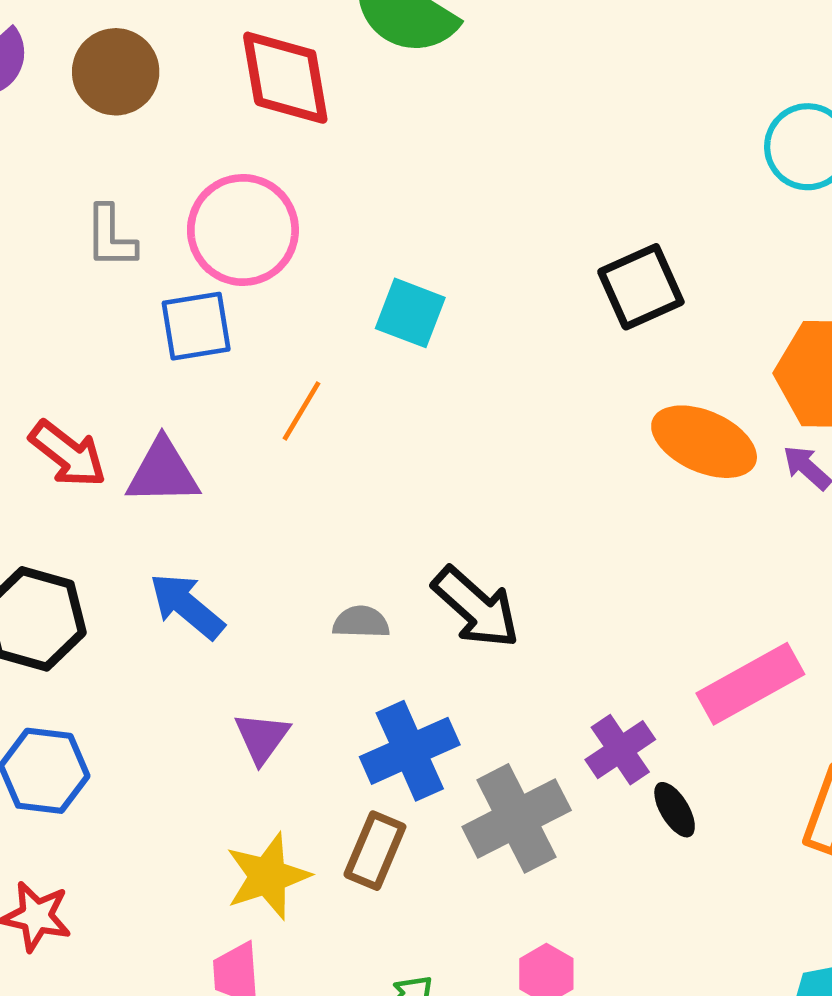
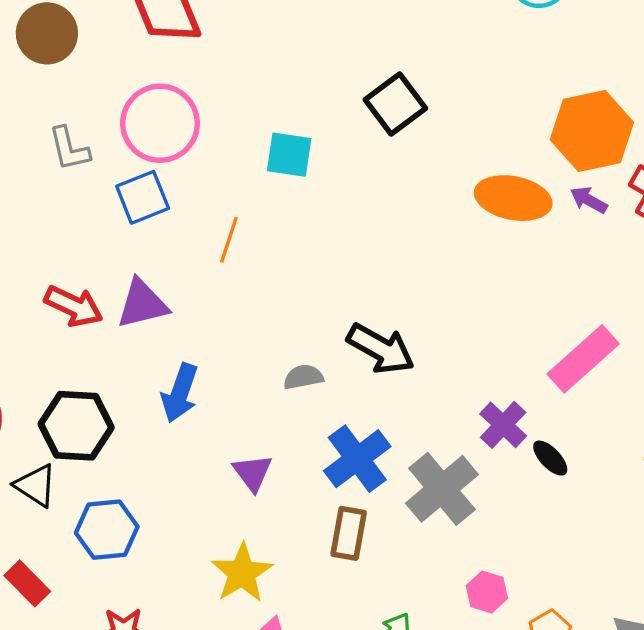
black square: (641, 287) -> (395, 104), moved
blue arrow: (187, 606) -> (180, 393), turned -98
yellow star: (268, 876) -> (242, 573), moved

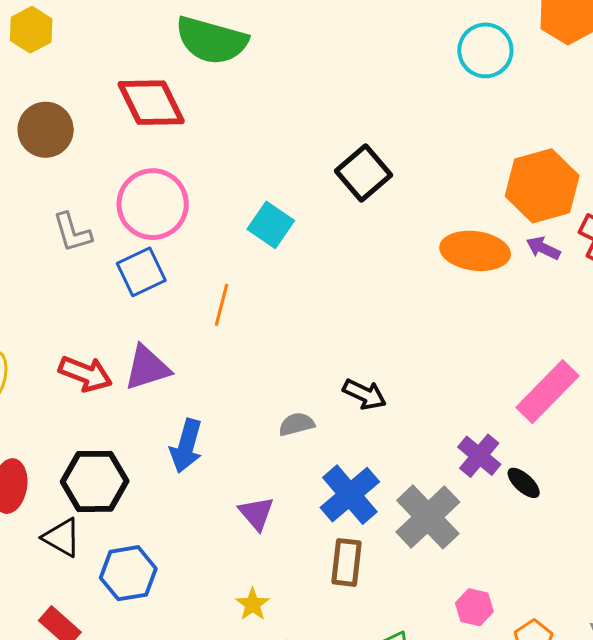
cyan square: (289, 155) -> (271, 225), turned 30
black arrow: (381, 349) -> (365, 394), size x0.7
yellow star: (242, 573) -> (253, 604), size x0.6

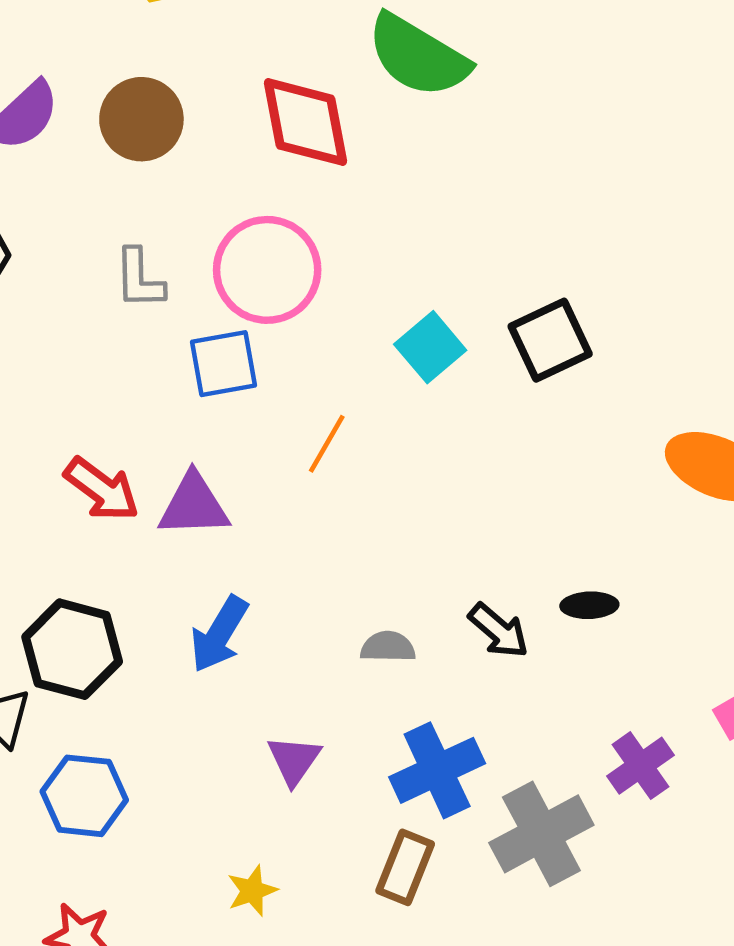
black square: (364, 173) -> (550, 340), moved
black ellipse: (524, 483) -> (589, 605), moved, turned -60

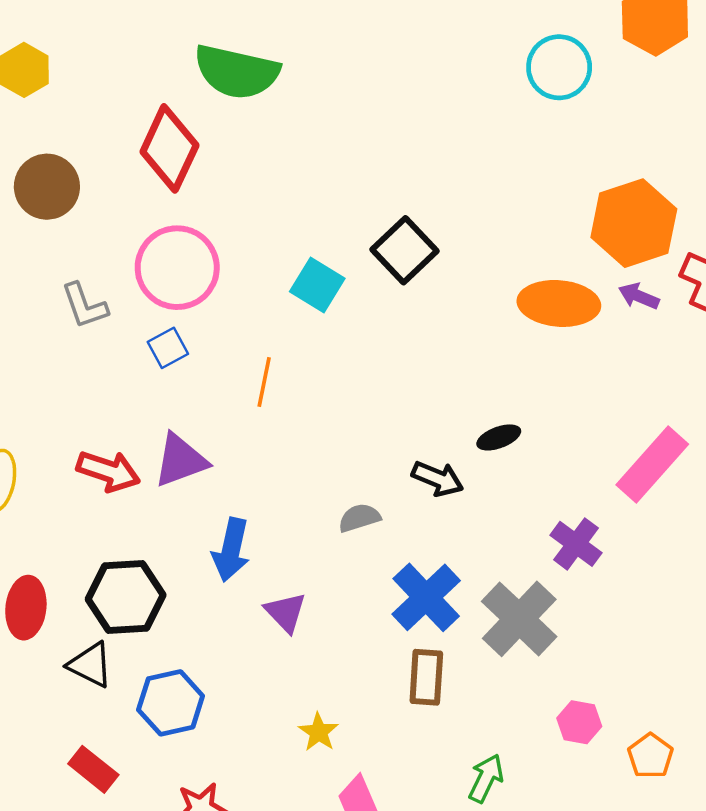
red diamond: (306, 122) -> (169, 148), turned 54
blue square: (224, 364) -> (168, 348), size x0.7
purple triangle: (294, 760) -> (286, 612), moved

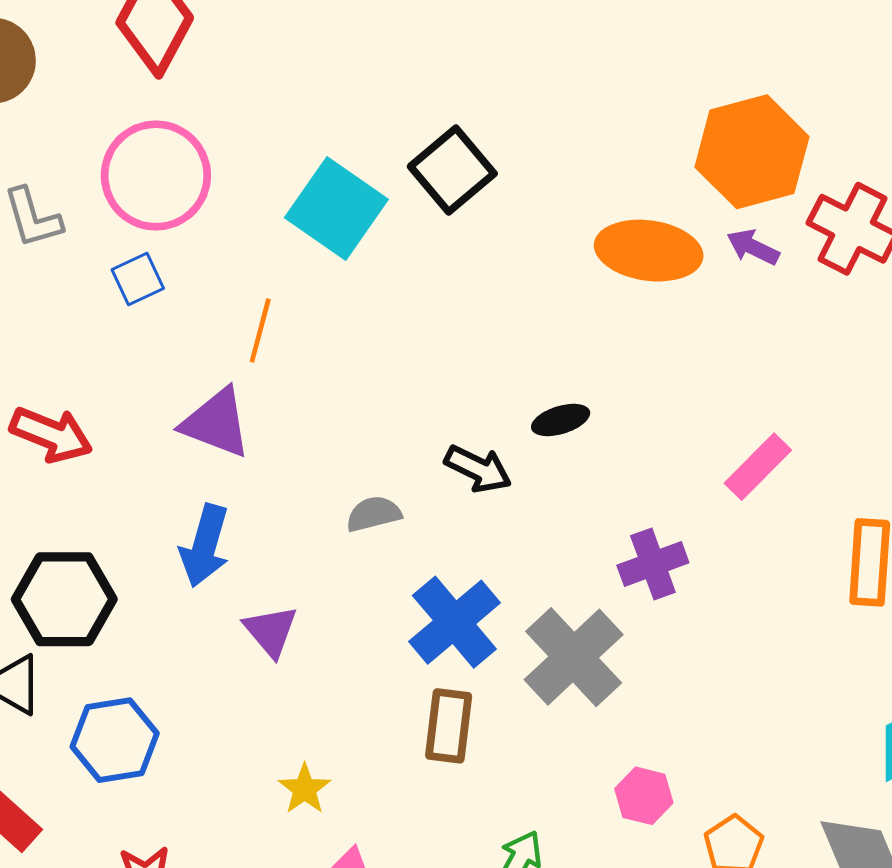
cyan square: (317, 285) -> (336, 209), size x1.4
purple triangle: (180, 460) -> (216, 423), moved, turned 38
pink rectangle: (652, 465) -> (758, 467), size x0.7
purple cross: (576, 544) -> (653, 564), turned 30

